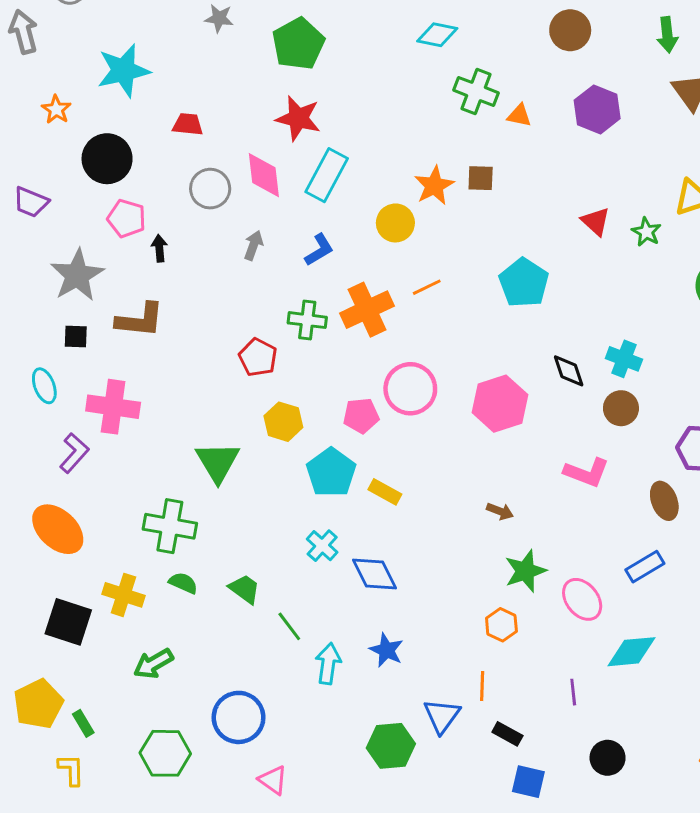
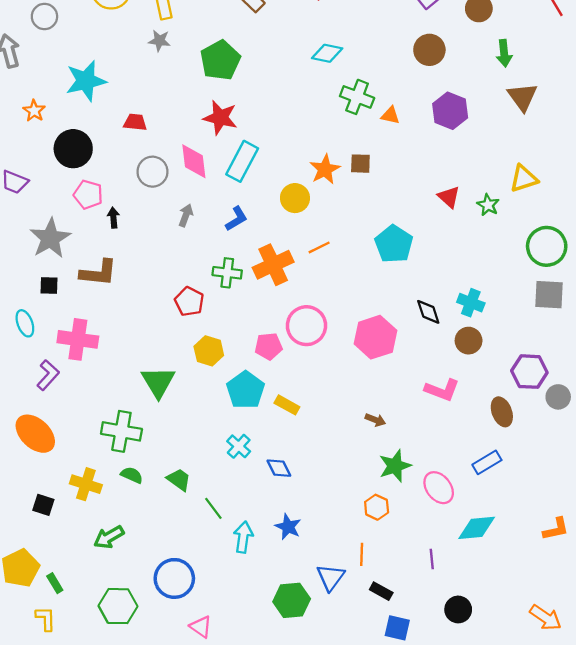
blue diamond: (374, 574) -> (279, 468), size x0.7
black square: (68, 622) -> (43, 505), size x0.6

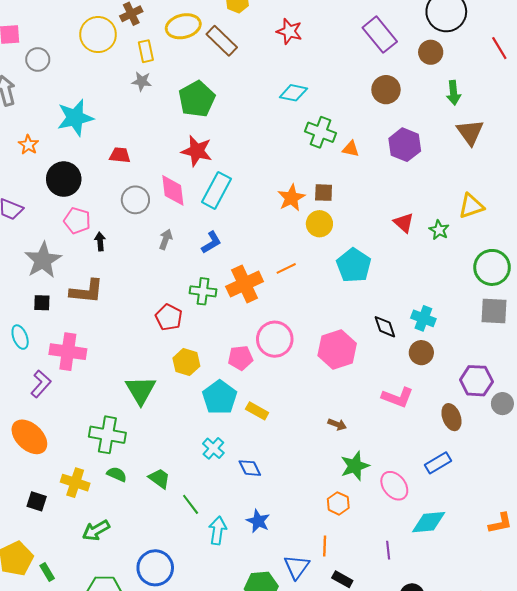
yellow circle: (295, 198) -> (319, 224), moved

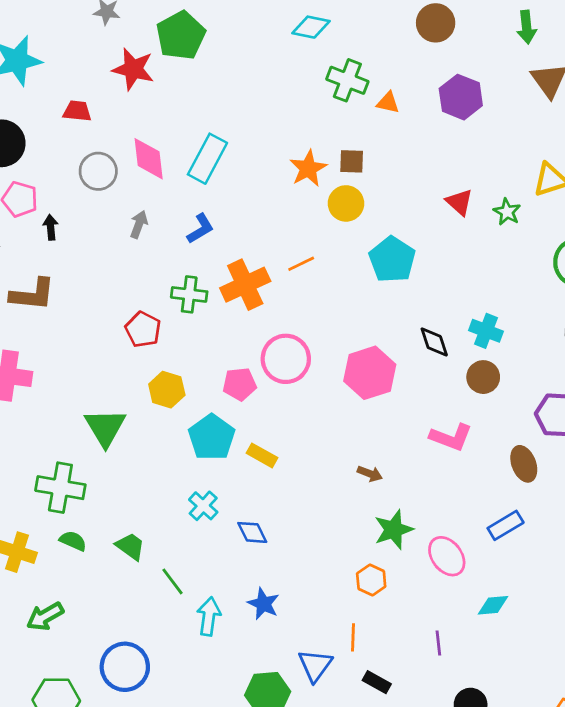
red star: (197, 151) -> (133, 69), moved
cyan diamond: (429, 522) -> (493, 605), size x0.7

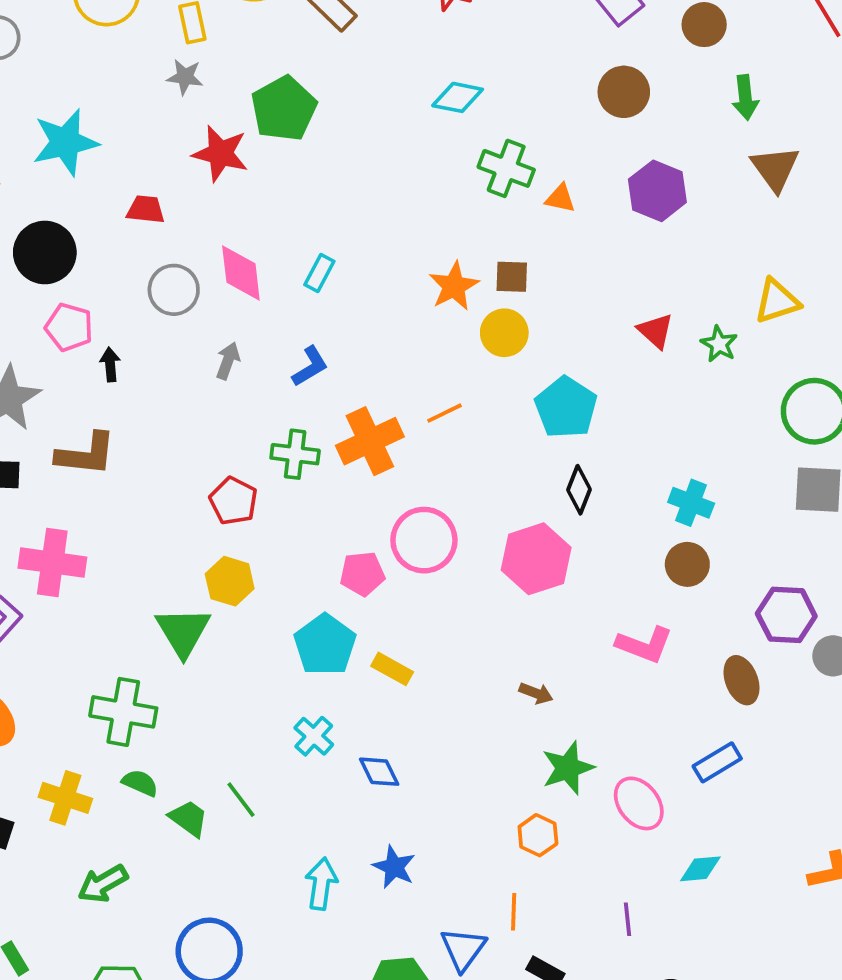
cyan rectangle: (207, 159) -> (319, 273), size x0.6
black diamond: (434, 342) -> (579, 490), moved, turned 40
yellow hexagon: (167, 390) -> (230, 581), moved
green trapezoid: (130, 546) -> (189, 818), moved
green line: (172, 581) -> (241, 800), moved

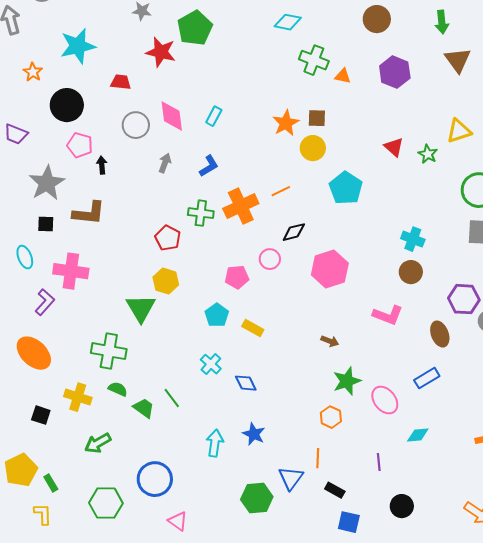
black diamond: (579, 490) -> (294, 232), moved, turned 55
pink circle: (424, 540) -> (270, 259), size x0.6
cyan pentagon: (325, 645) -> (217, 315), size x0.7

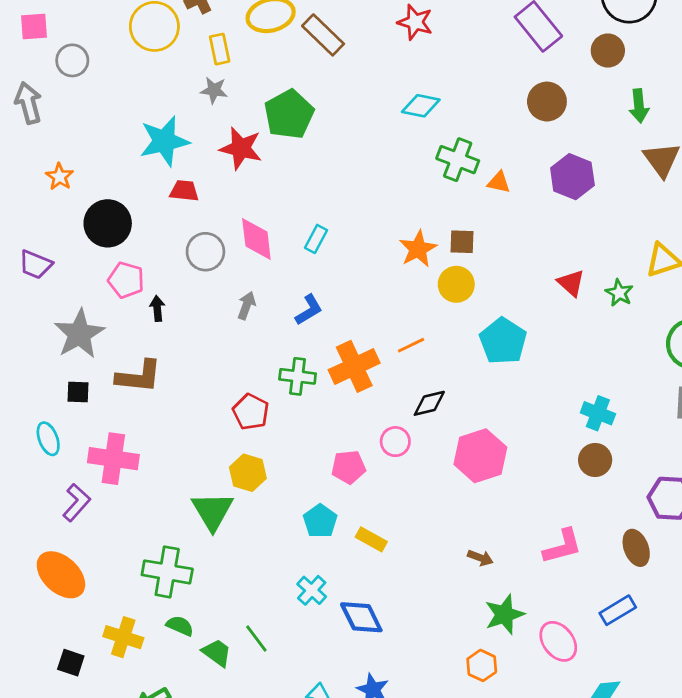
cyan star: (78, 46) -> (164, 141), moved
pink L-shape: (388, 315) -> (563, 546), moved, turned -36
blue diamond: (246, 383) -> (361, 617), size x1.4

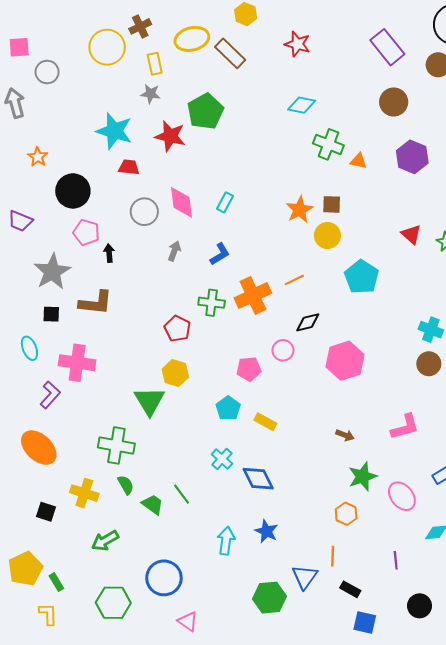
cyan star: (164, 141) -> (114, 131), turned 30
green semicircle: (180, 626) -> (126, 485), turned 36

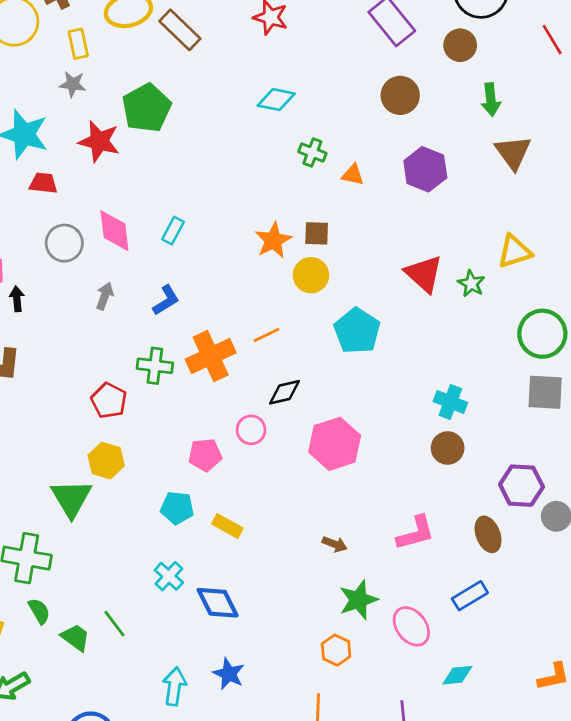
green cross: (328, 144) -> (312, 153), size x0.7
red triangle: (411, 234) -> (424, 274), size x1.4
cyan pentagon: (228, 408) -> (177, 508), turned -30

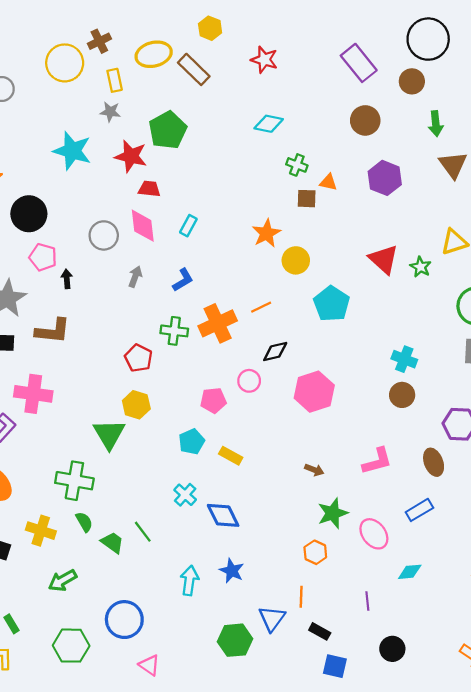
red trapezoid: (43, 183) -> (149, 189), moved
brown square: (317, 233) -> (307, 199), moved
cyan pentagon: (177, 508) -> (192, 442), turned -30

